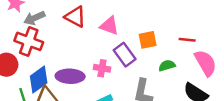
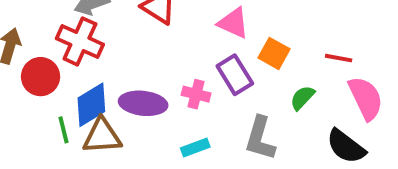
pink triangle: (109, 26) -> (233, 23), moved
orange square: (148, 40) -> (274, 53), turned 36
green semicircle: (167, 66) -> (302, 98), turned -35

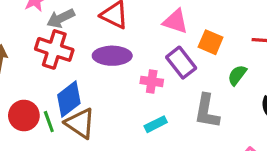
red circle: (41, 77) -> (24, 116), moved
purple ellipse: (143, 103) -> (112, 56), moved
brown triangle: (102, 136) -> (80, 123), turned 44

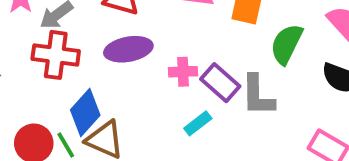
purple rectangle: (181, 63) -> (220, 83), moved
green semicircle: (237, 75) -> (286, 44), size x1.5

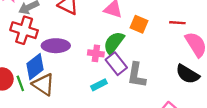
green semicircle: (286, 44) -> (114, 43), moved
purple ellipse: (128, 49) -> (56, 46), moved

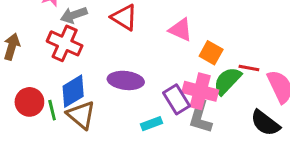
red line: (177, 23) -> (249, 68), moved
green semicircle: (114, 43) -> (227, 81), moved
purple ellipse: (56, 46) -> (126, 80), moved
pink cross: (96, 53) -> (200, 91), moved, size x1.6

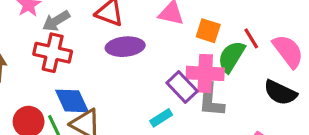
red line: (249, 68) -> (251, 38), turned 60
purple ellipse: (126, 80) -> (125, 47), moved
blue diamond: (73, 91) -> (72, 101), turned -72

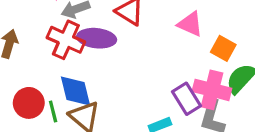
purple ellipse: (125, 47) -> (97, 38), moved

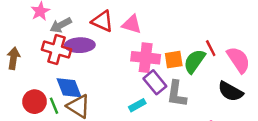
pink triangle: (190, 24) -> (132, 24), moved
orange square: (223, 48) -> (174, 60), moved, turned -30
pink cross: (212, 90) -> (146, 58), moved

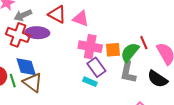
gray L-shape: (177, 94) -> (128, 72), moved
cyan rectangle: (137, 105) -> (90, 82), moved, turned 48

